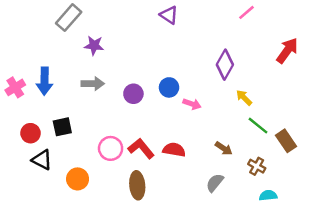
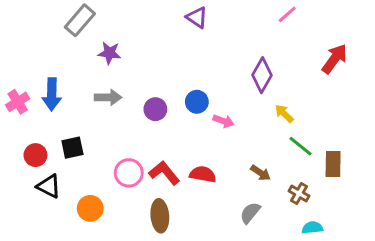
brown rectangle: (286, 141) -> (333, 164), turned 35

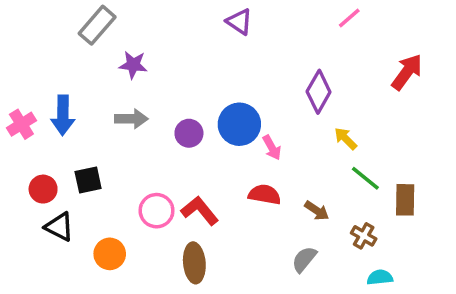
blue circle: (197, 102) -> (239, 124), size x1.5
pink arrow: (223, 121) -> (272, 148), turned 42
red semicircle: (203, 174) -> (265, 194), moved

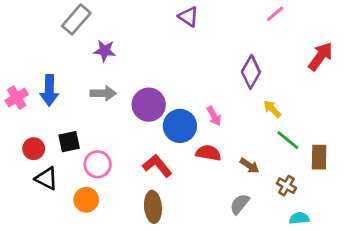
blue circle: (239, 124) -> (180, 126), moved
purple circle: (189, 133) -> (149, 105), size x1.5
pink circle: (157, 211) -> (98, 164), moved

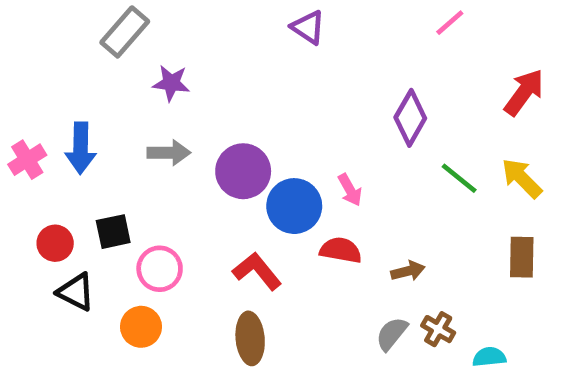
yellow arrow: (272, 109) -> (522, 178), moved, size x1.4
green line: (288, 140) -> (459, 178), moved
brown arrow: (250, 166) -> (408, 271), turned -48
brown cross: (286, 186) -> (438, 329), moved

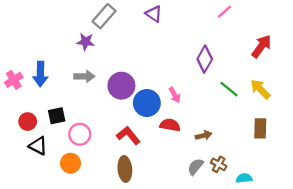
gray rectangle: (125, 32) -> (104, 16), moved

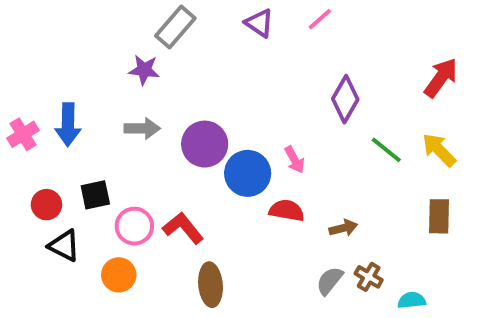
pink line: (224, 12) -> (320, 19), moved
red L-shape: (128, 135) -> (183, 228), moved

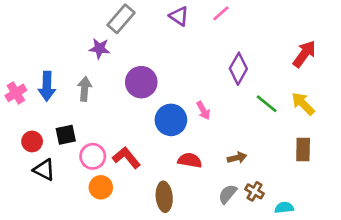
gray arrow: (142, 128) -> (85, 89), moved, turned -85
purple circle: (205, 144) -> (141, 82), moved
red semicircle: (287, 210) -> (190, 160), moved
orange circle: (119, 275) -> (101, 187), moved
brown ellipse: (211, 285) -> (164, 197), moved

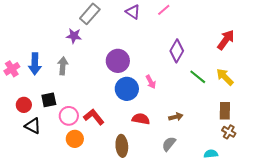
purple circle: (141, 82) -> (118, 61), moved
brown cross: (255, 191) -> (229, 132), moved

